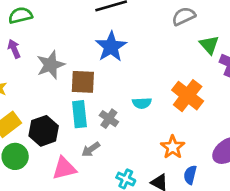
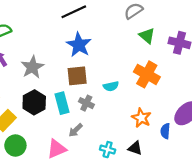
green triangle: (209, 45) -> (147, 36), moved
brown square: (83, 82) -> (77, 76), moved
black hexagon: (44, 131) -> (34, 102), moved
blue semicircle: (190, 175) -> (165, 131), moved

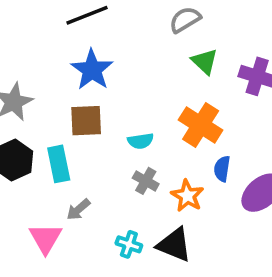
gray cross: (86, 103) -> (146, 181), moved
blue semicircle: (165, 131) -> (222, 169), moved
black triangle: (135, 148) -> (174, 245), size x1.5
pink triangle: (57, 149) -> (45, 238), turned -40

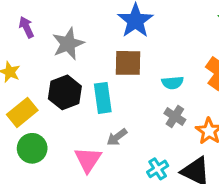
cyan cross: (129, 244) -> (158, 169), turned 35

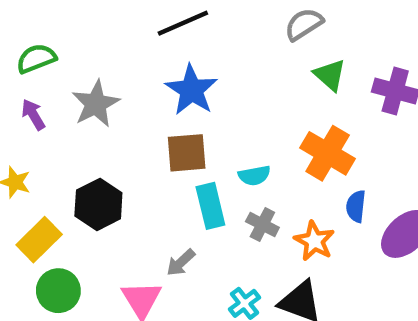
gray star: (68, 44) -> (96, 104), moved
cyan rectangle: (103, 98) -> (210, 206), moved

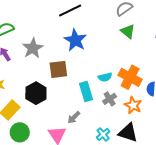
green triangle: (330, 75) -> (128, 31), moved
brown square: (187, 153) -> (58, 69), moved
orange cross: (328, 153) -> (130, 77), moved
gray cross: (262, 225) -> (110, 99), turned 32

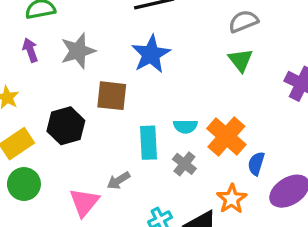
gray cross: (110, 99) -> (184, 164), turned -32
orange star: (133, 105) -> (232, 199), moved

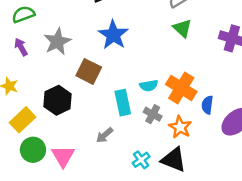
brown square: (112, 96) -> (89, 71), turned 30
orange star: (232, 199) -> (180, 127), moved
pink triangle: (84, 202) -> (63, 156), moved

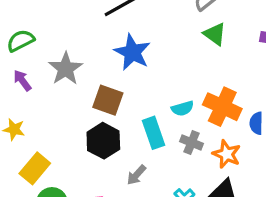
black hexagon: (58, 100) -> (103, 141), moved

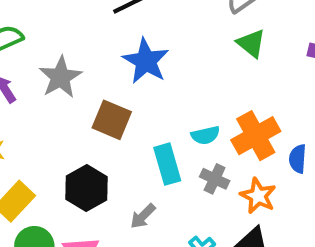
orange cross: (222, 107) -> (256, 136), turned 33
black hexagon: (103, 141) -> (86, 188), moved

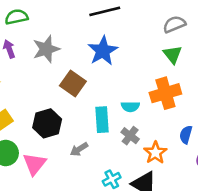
orange cross: (256, 136) -> (165, 93), moved

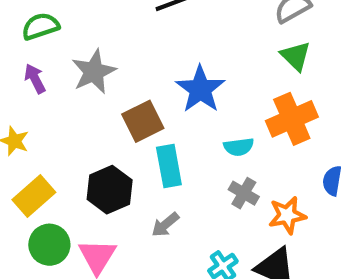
blue star: (103, 51) -> (200, 89), moved
brown square: (73, 83) -> (143, 121), turned 35
cyan rectangle: (102, 120) -> (169, 166), moved
orange star: (155, 153) -> (287, 215), turned 30

